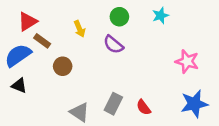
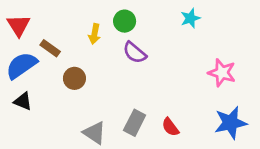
green circle: (119, 17) -> (125, 21), moved
red triangle: (28, 22) -> (19, 25), moved, turned -30
yellow arrow: (80, 29) -> (94, 34), turned 35

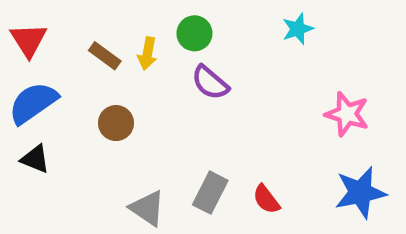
brown rectangle: (50, 48) -> (105, 56), moved

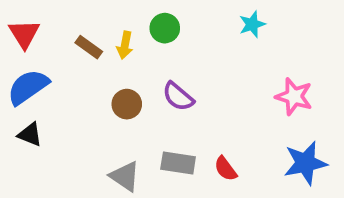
purple semicircle: (210, 83) -> (178, 97), moved
brown circle: (116, 123) -> (127, 104), moved
gray rectangle: (210, 193) -> (178, 163), turned 72

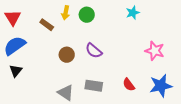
yellow arrow: (125, 45) -> (66, 13), moved
black triangle: (30, 135) -> (16, 71), turned 48
red semicircle: (226, 169) -> (129, 85), moved

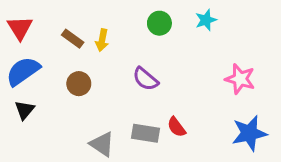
yellow arrow: (66, 13) -> (102, 40), moved
green circle: (87, 15) -> (159, 23), moved
brown circle: (67, 55) -> (79, 84), moved
red semicircle: (129, 85) -> (176, 127), moved

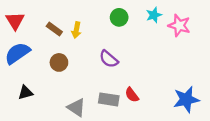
pink star: (240, 79) -> (179, 25), moved
black triangle: (25, 110) -> (25, 93), moved, turned 35

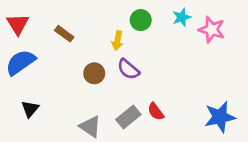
yellow arrow: (76, 30) -> (117, 41), moved
brown circle: (59, 62) -> (94, 73), moved
black triangle: (25, 93) -> (30, 109), turned -35
gray rectangle: (109, 99) -> (128, 117), turned -48

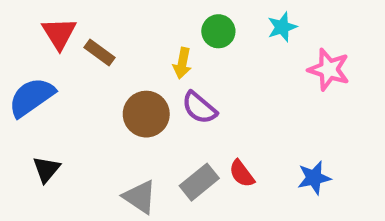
red triangle: (18, 24) -> (59, 33), moved
pink star: (212, 30) -> (329, 69), moved
brown circle: (94, 73) -> (146, 114), size x1.4
blue star: (220, 117) -> (314, 178), moved, size x0.7

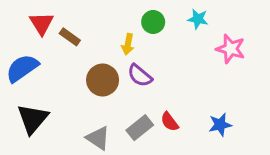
cyan star: (282, 27) -> (198, 19), turned 30
black triangle: (46, 169) -> (33, 119), size x1.6

